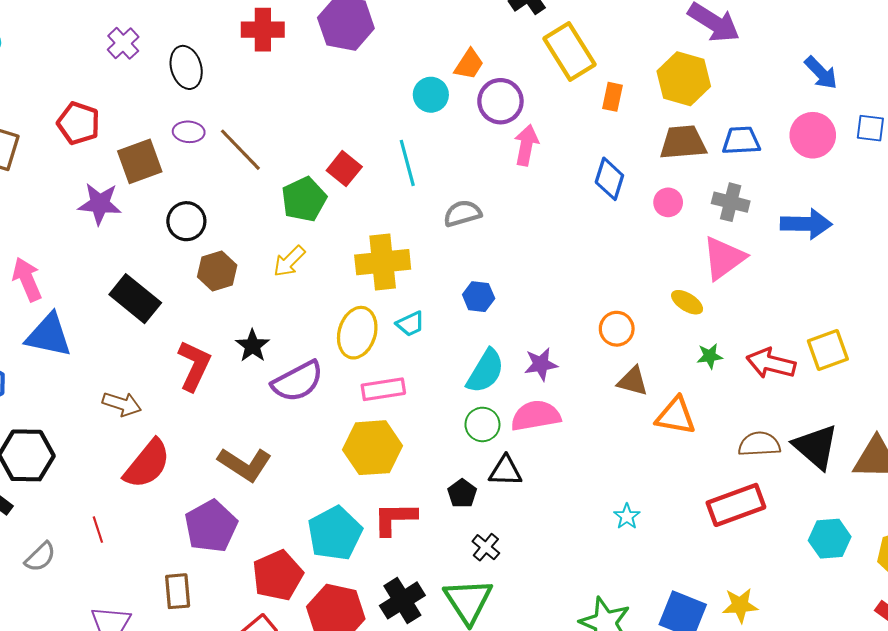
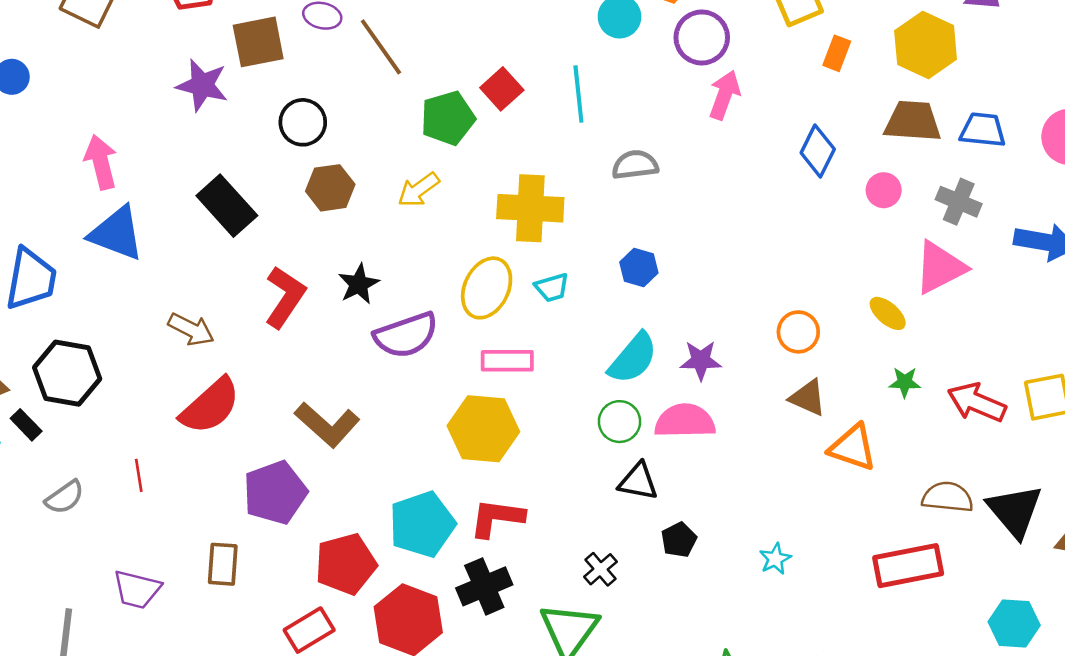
black pentagon: (462, 493) -> (679, 540), moved
black cross: (402, 600) -> (484, 586), moved

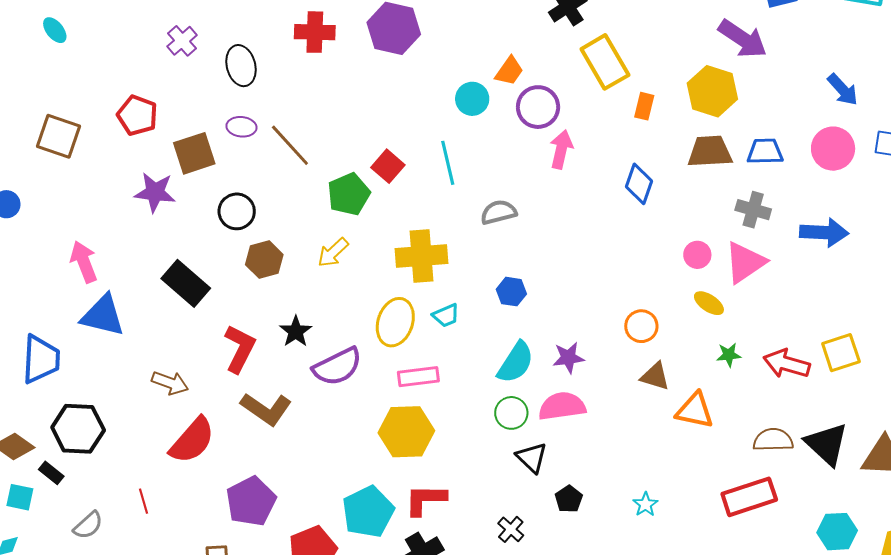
pink circle: (884, 190) -> (697, 255), moved
brown L-shape: (327, 425) -> (266, 409), moved
black triangle: (638, 481) -> (532, 458), turned 40

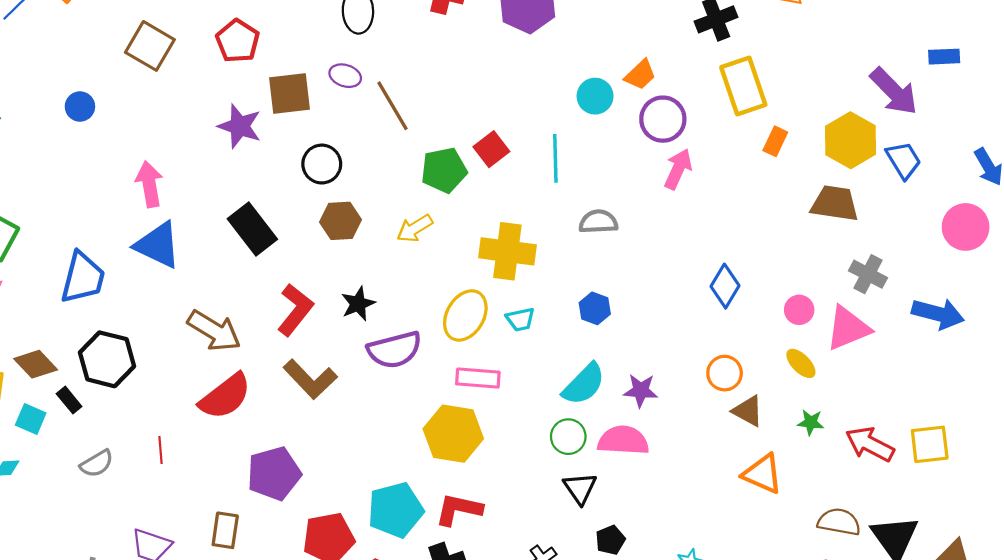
blue trapezoid: (765, 152) -> (903, 160), moved, turned 48
blue diamond: (639, 184) -> (725, 286), moved
brown triangle: (655, 376) -> (748, 411), moved
brown arrow: (170, 383) -> (214, 331), size x1.4

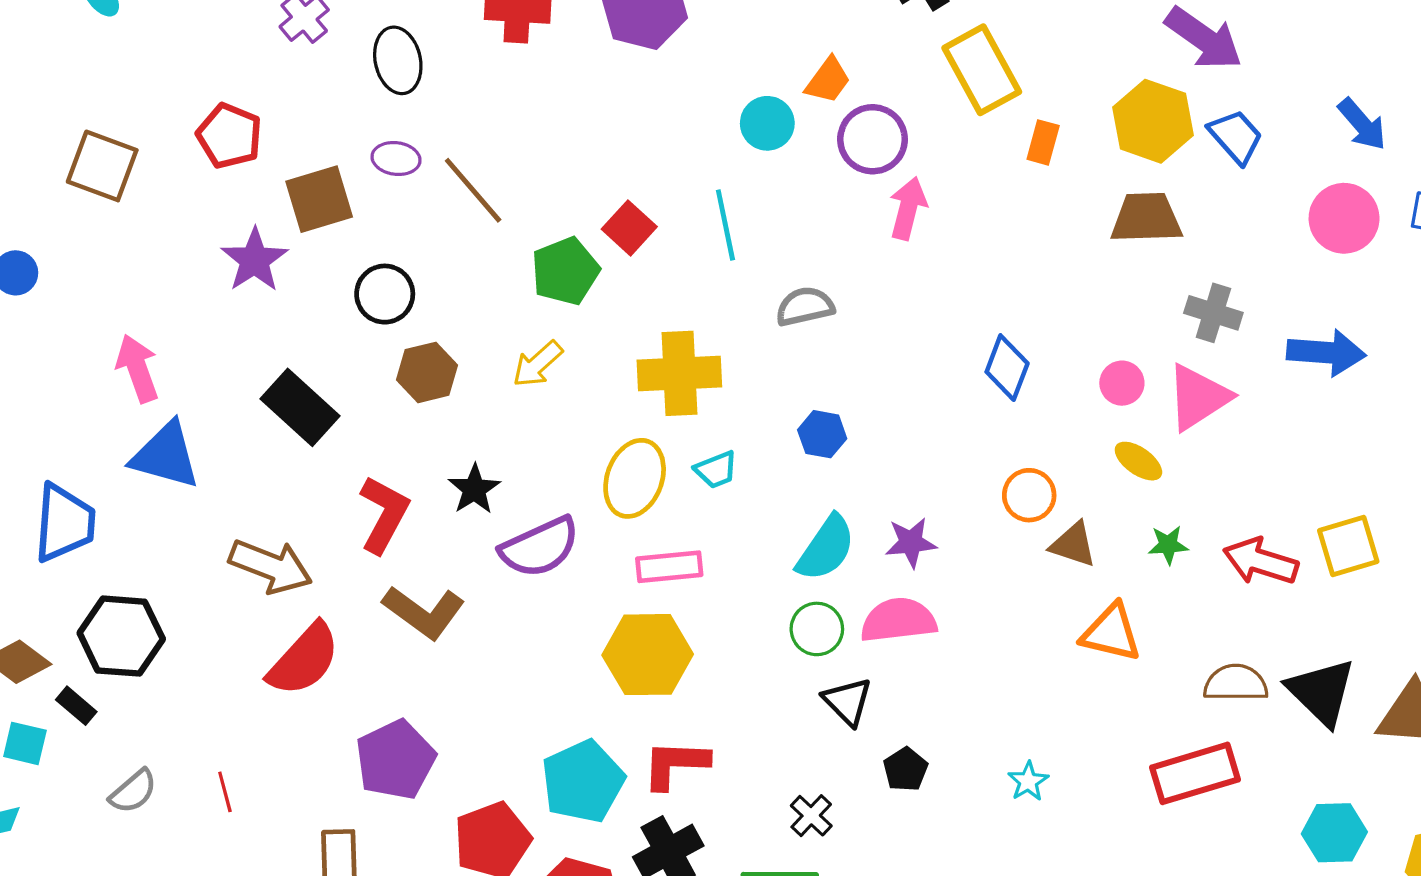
purple star: (240, 126) -> (255, 260), turned 30
red line: (161, 450) -> (225, 792), moved

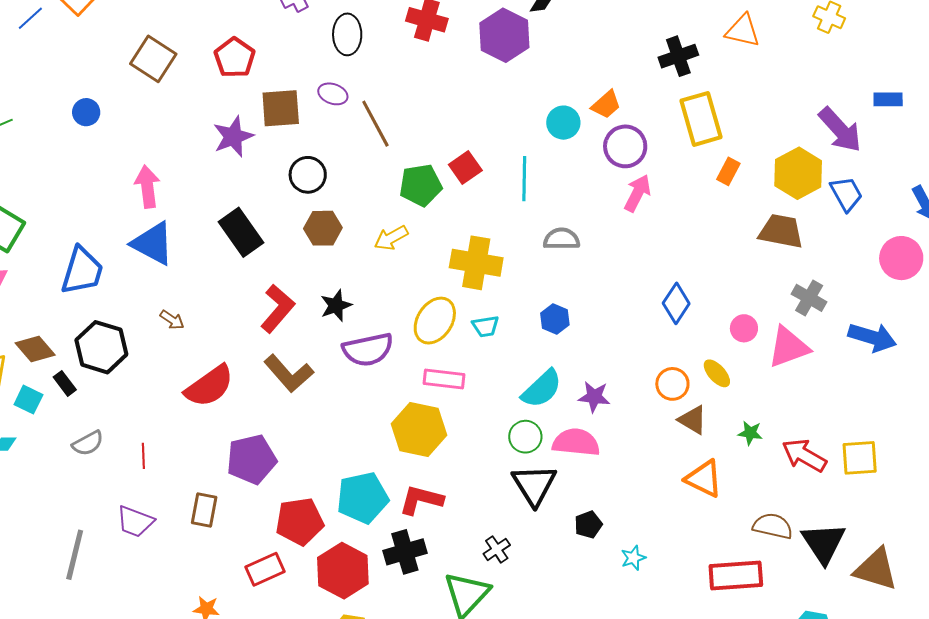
yellow ellipse: (1138, 461) -> (717, 373), moved
brown arrow: (271, 566) -> (172, 320), moved, size x0.5
black triangle: (848, 701) -> (534, 485), size x1.4
black pentagon: (905, 769) -> (588, 525), moved

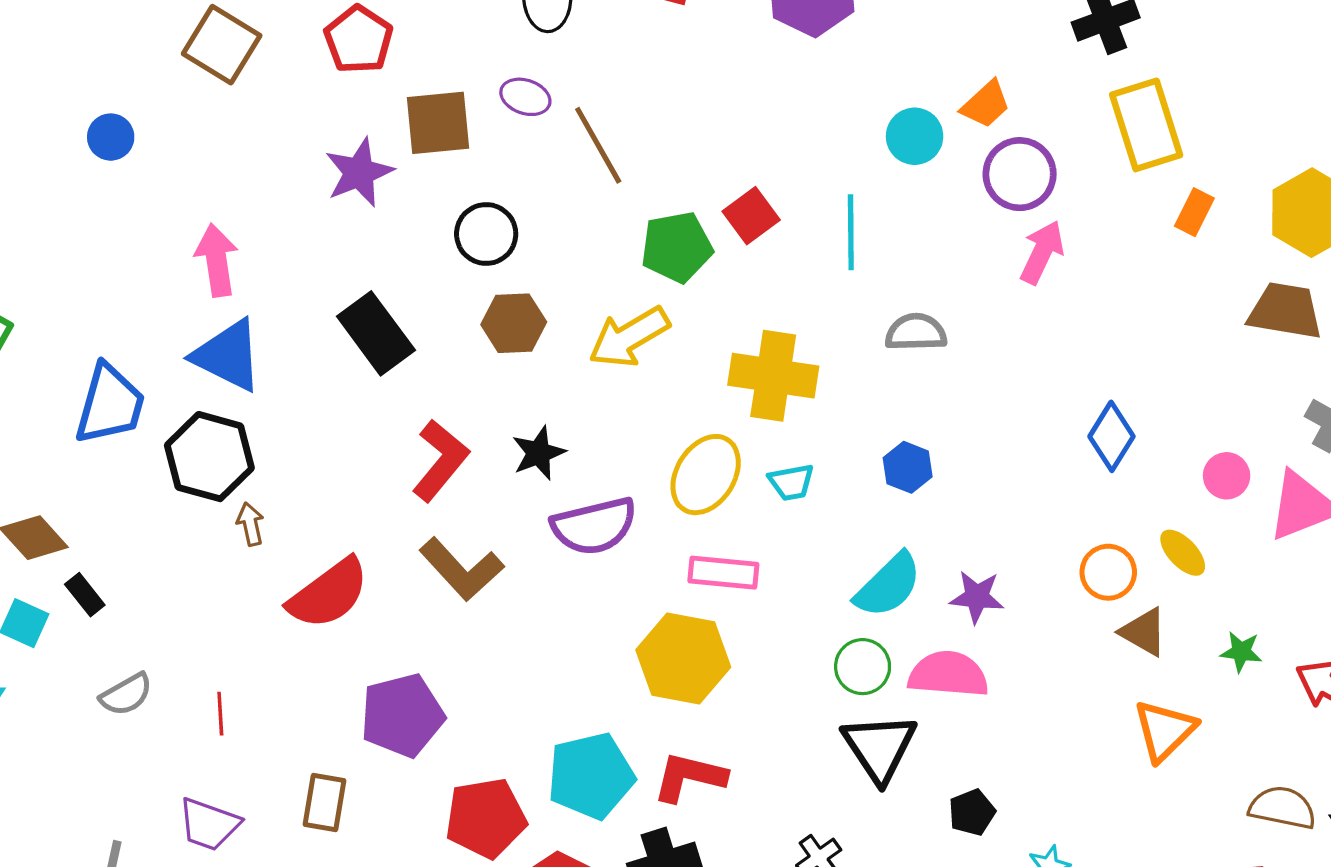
yellow arrow: (391, 238) -> (629, 337), size x1.4
brown arrow: (172, 320) -> (250, 524), moved, turned -135
black hexagon: (101, 347) -> (209, 457), moved
orange triangle: (704, 479) -> (1165, 730), turned 51

